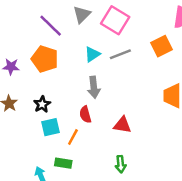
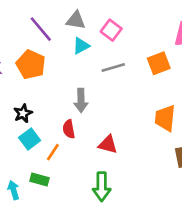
gray triangle: (82, 14) -> (76, 20), turned 48
pink square: (115, 20) -> (111, 30), size x0.7
cyan triangle: (92, 54) -> (81, 46), moved
cyan square: (51, 127) -> (30, 139), turned -30
green arrow: (121, 164) -> (102, 187), size x1.5

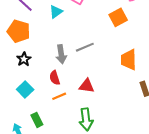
gray line: (113, 67) -> (85, 47), moved
black star: (23, 113) -> (24, 59), moved
orange line: (53, 152) -> (59, 96), moved, turned 40
green rectangle: (39, 179) -> (37, 120), turned 56

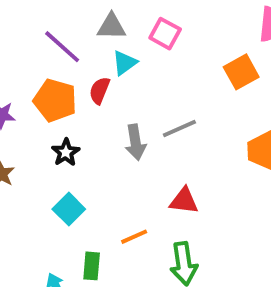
red semicircle: (55, 78) -> (99, 90), moved, turned 40
orange line: (59, 96) -> (134, 237), moved
green rectangle: (37, 120) -> (92, 266), turned 32

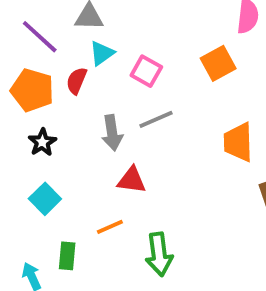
pink square: (165, 34) -> (146, 71), moved
red triangle: (184, 201) -> (132, 180), moved

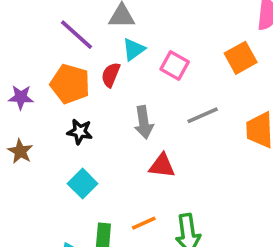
gray line: (156, 119) -> (203, 115), moved
black star: (42, 142) -> (80, 132), turned -30
orange line: (110, 227) -> (144, 223), moved

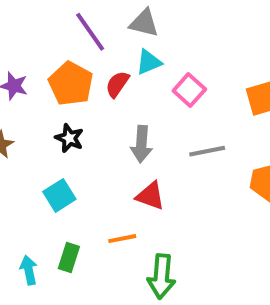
orange line: (144, 223) -> (122, 239), moved

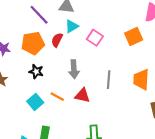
orange pentagon: (71, 84) -> (33, 43), turned -30
gray line: (207, 151) -> (109, 80), moved, turned -66
orange line: (122, 239) -> (57, 97), moved, turned 48

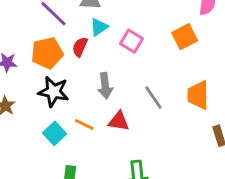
black star: (36, 72) -> (54, 92), size x1.5
gray line: (109, 80) -> (153, 98), turned -36

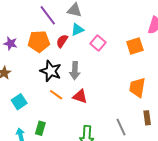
black star: (54, 92) -> (51, 71), moved
gray line: (153, 98) -> (121, 127), moved
cyan square: (54, 133) -> (19, 102), moved

